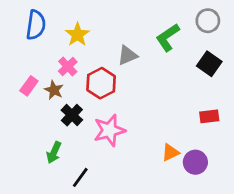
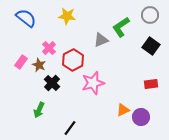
blue semicircle: (36, 25) -> (26, 18), turned -60
yellow star: (77, 35) -> (67, 16), moved, turned -30
gray triangle: (127, 55) -> (101, 40), moved
pink star: (109, 130) -> (93, 83), moved
black line: (80, 177) -> (70, 128), moved

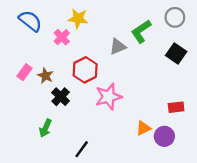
pink cross: (49, 48) -> (62, 37), moved
red rectangle: (151, 84) -> (176, 107), moved

